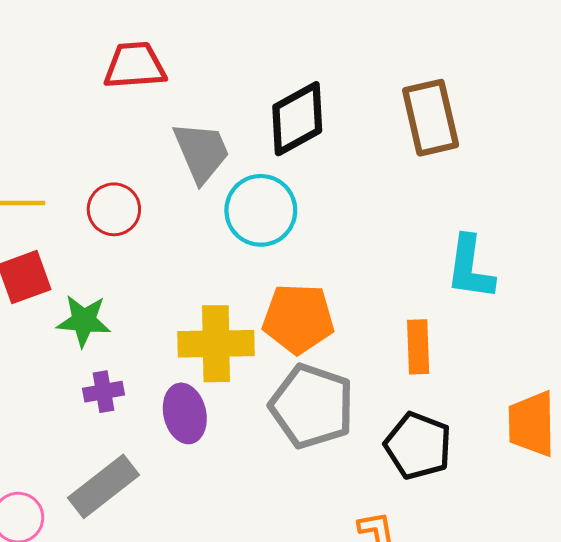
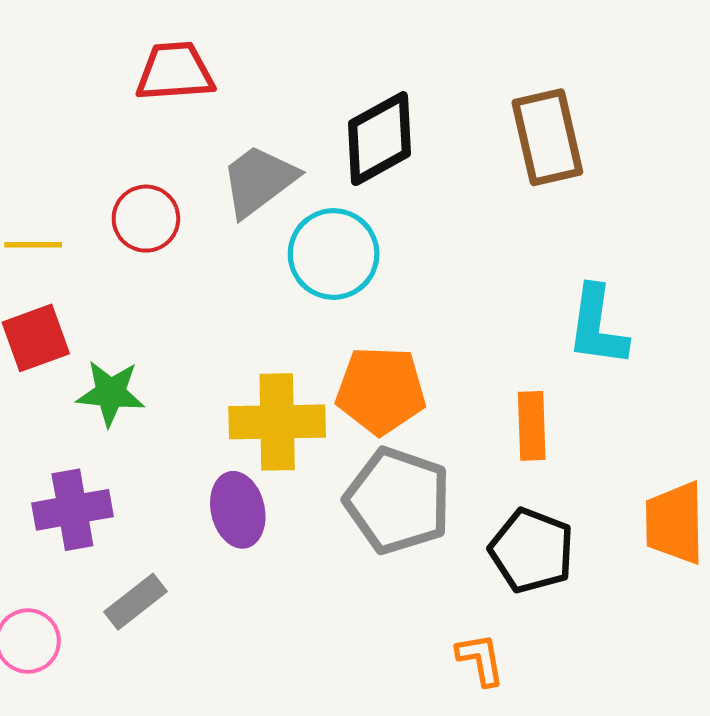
gray trapezoid: (201, 152) -> (259, 181), turned -104
red circle: (114, 209) -> (146, 219), moved
purple cross: (104, 392) -> (72, 510), moved, size x1.5
gray rectangle: (104, 486) -> (135, 602), size x0.7

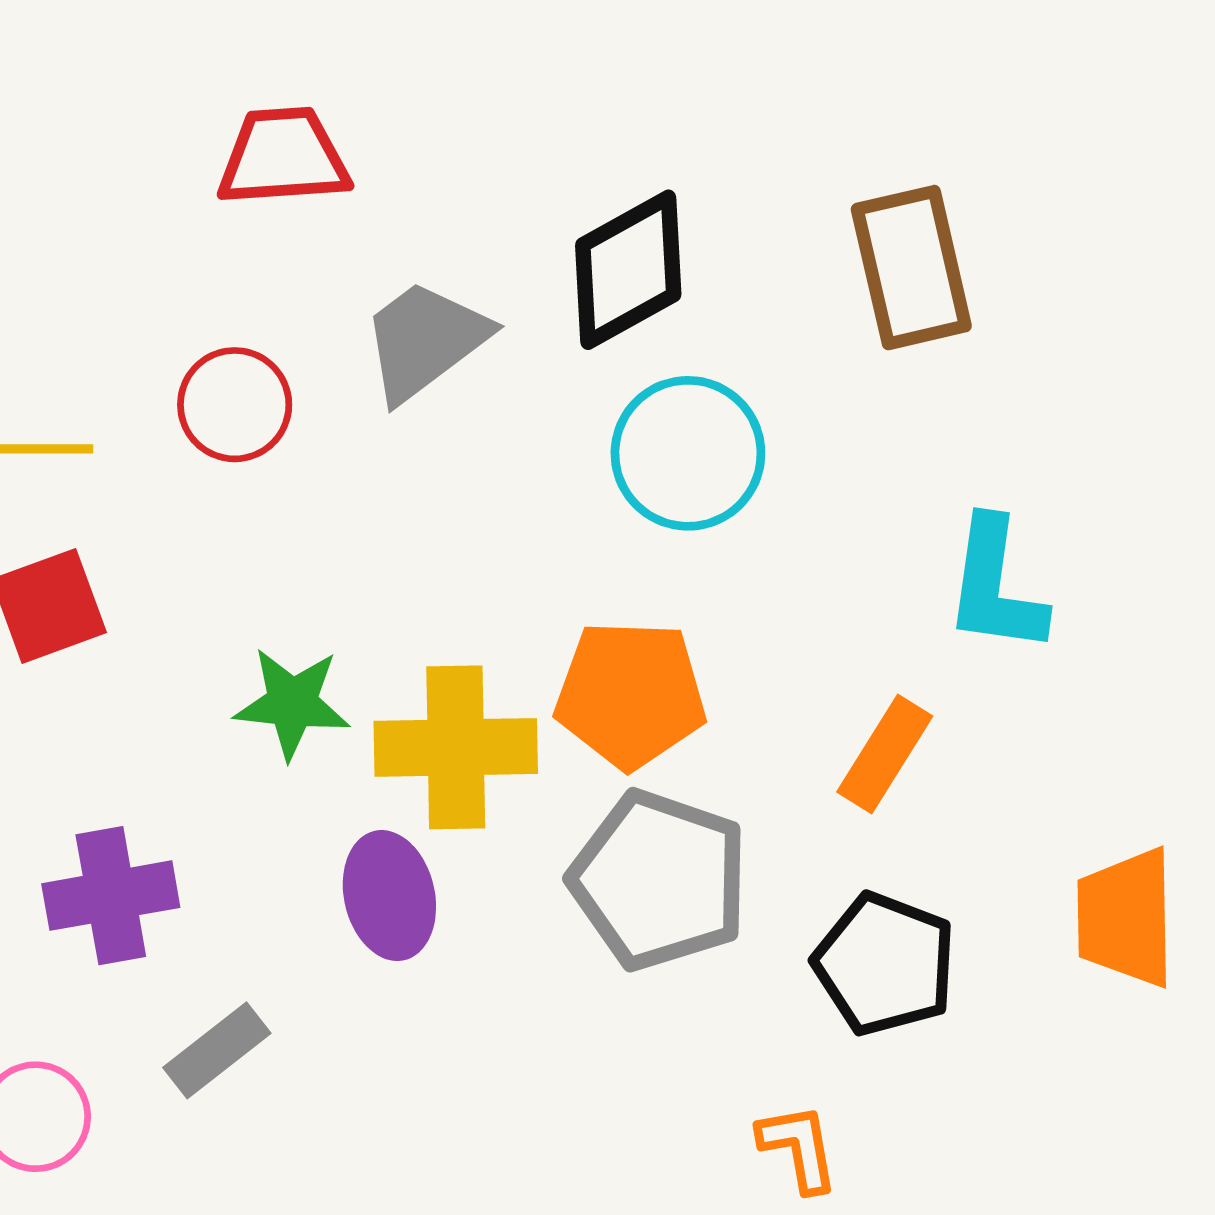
cyan circle: (334, 254) -> (688, 453), moved
green star: (111, 393) -> (292, 703), moved
orange rectangle: (532, 426) -> (885, 754), turned 34

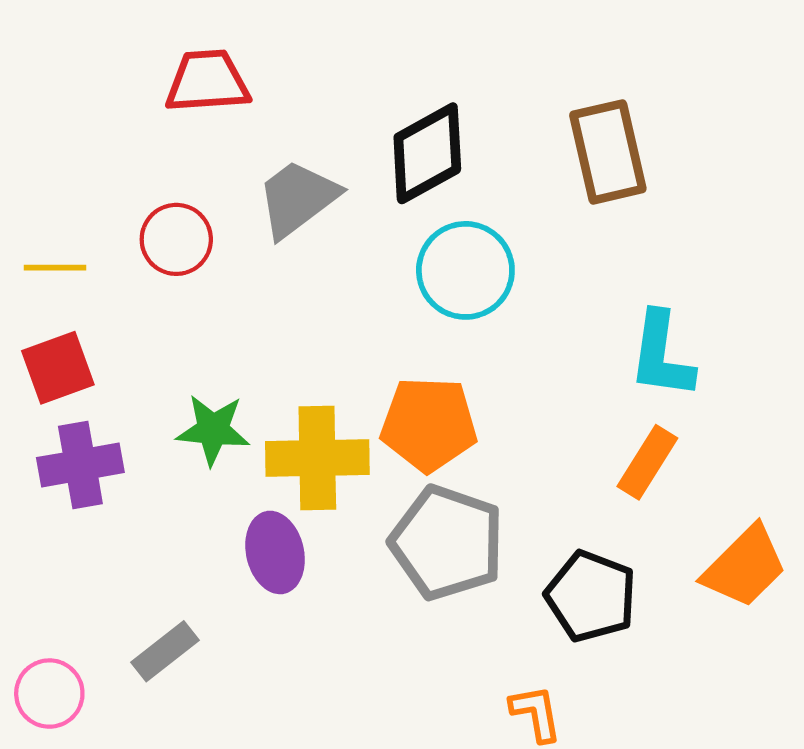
orange rectangle: (885, 754) -> (647, 462), moved
purple cross: (111, 896) -> (80, 465), moved
orange trapezoid: (1126, 918) -> (745, 567), turned -134

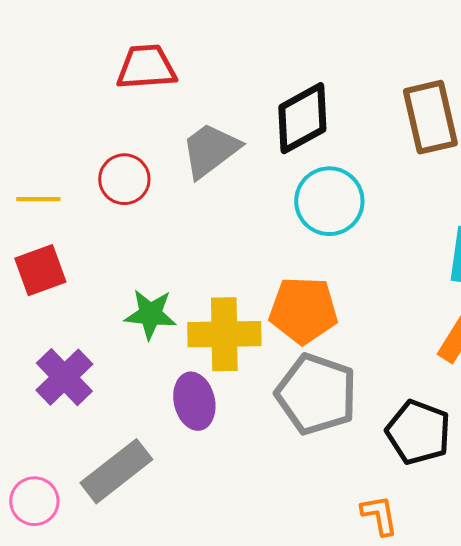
purple cross: (80, 465) -> (64, 377), moved, turned -34
gray rectangle: (165, 651) -> (116, 471), size x1.5

